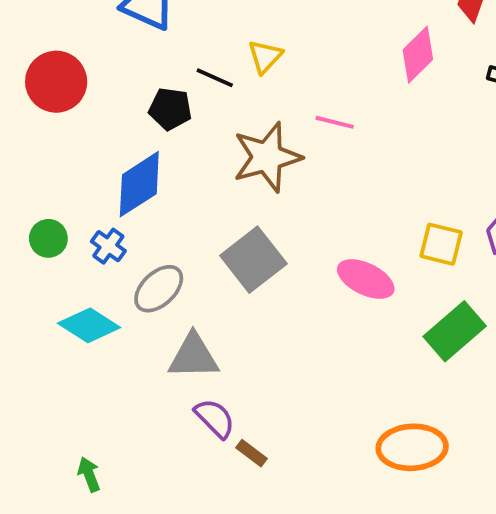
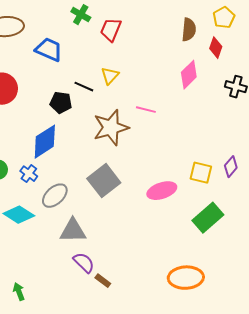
pink ellipse: (366, 279) -> (162, 191), turned -44

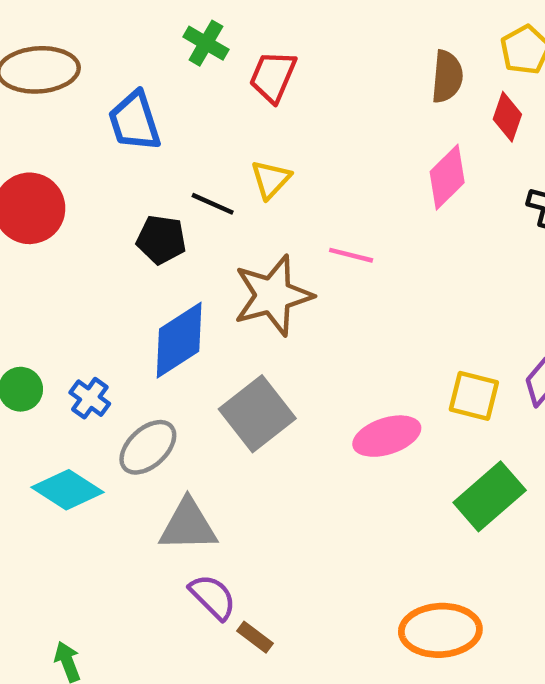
blue trapezoid: (49, 50) -> (134, 121), turned -132
blue diamond: (45, 142) -> (179, 340), moved

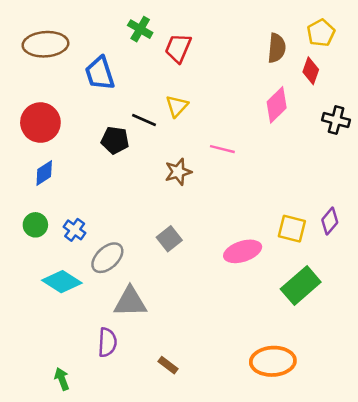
brown star: (273, 295) -> (178, 172), size x0.6
blue diamond: (179, 340) -> (44, 173), moved, size x0.6
gray square: (257, 414) -> (169, 239), size x0.6
purple semicircle: (213, 597) -> (107, 342), moved, turned 48

